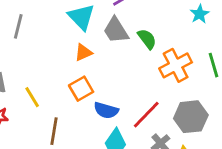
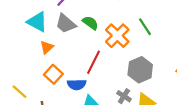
red line: (146, 115) -> (94, 62), moved

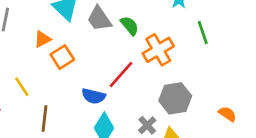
green line: (145, 27) -> (203, 32), moved
orange triangle: (47, 47) -> (42, 39), moved
orange square: (53, 74) -> (62, 57), moved

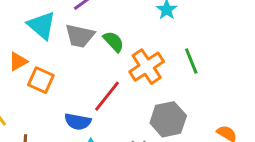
gray trapezoid: (99, 19) -> (80, 36), turned -40
green line: (203, 32) -> (191, 61), moved
orange square: (62, 57) -> (41, 80), turned -30

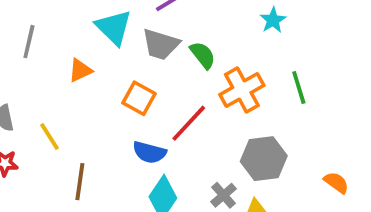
orange square: (41, 80) -> (139, 98), moved

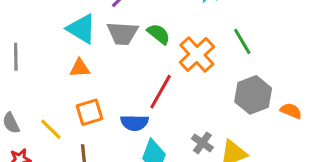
orange triangle: (80, 70) -> (80, 68), moved, turned 35
orange square: (139, 98) -> (89, 112), moved, turned -32
gray hexagon: (264, 159) -> (253, 95), moved

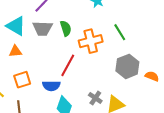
green semicircle: (159, 34) -> (66, 28), turned 35
orange cross: (197, 55) -> (91, 41), turned 30

